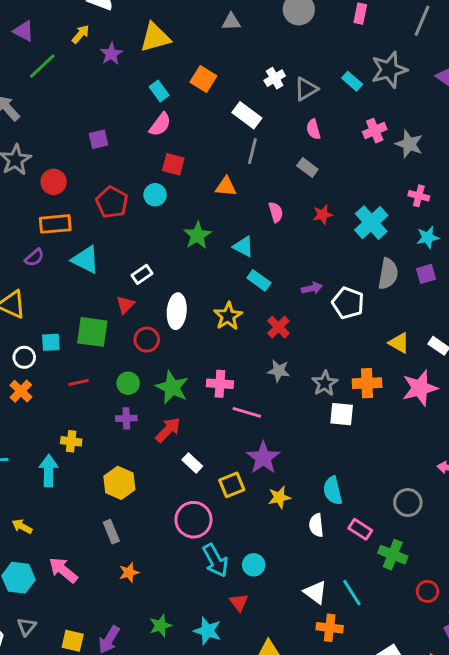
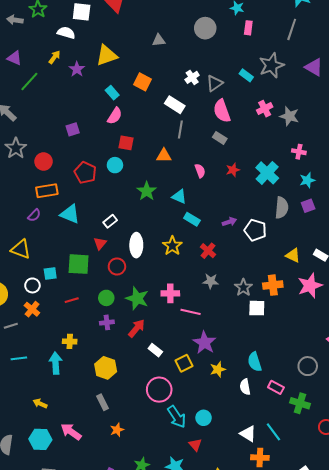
pink semicircle: (313, 129) -> (222, 111), size x1.6

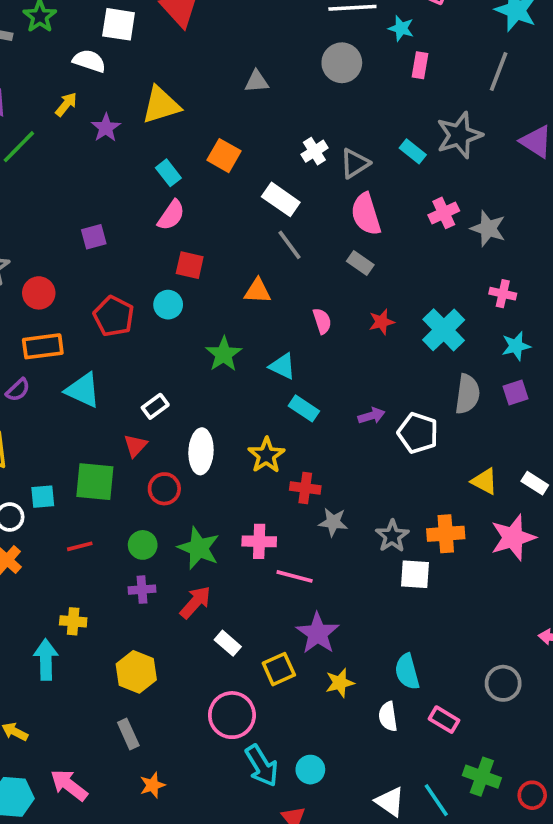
gray line: (180, 130) -> (290, 245), turned -48
red cross: (208, 251) -> (305, 488), moved, turned -35
green cross: (300, 403) -> (482, 777), moved

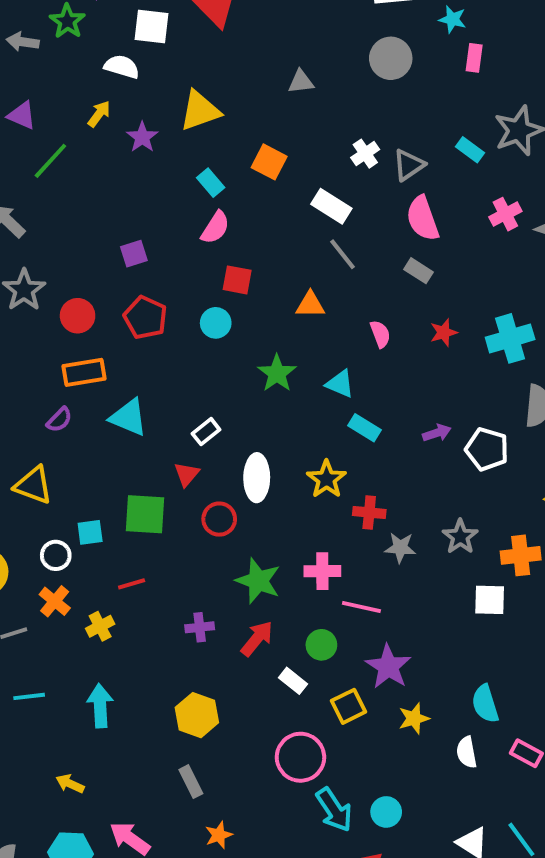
red pentagon: (114, 316) -> (145, 317), moved
cyan cross: (444, 330) -> (510, 338), turned 30
gray star: (392, 536) -> (460, 537), moved
green circle: (143, 545) -> (321, 645), moved
yellow cross: (73, 621) -> (100, 626), moved, turned -30

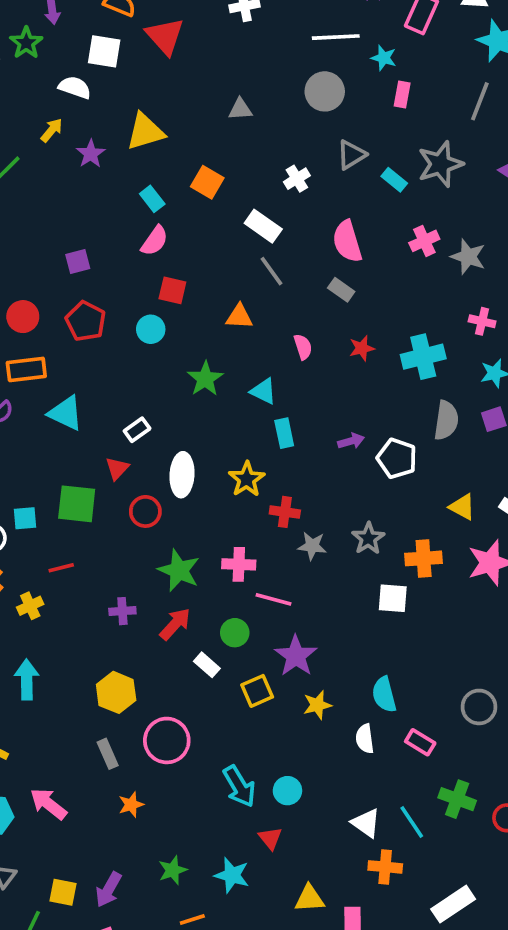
gray triangle: (409, 165) -> (351, 155), moved
cyan rectangle: (364, 428) -> (284, 433), turned 44
pink circle: (300, 757) -> (167, 740), moved

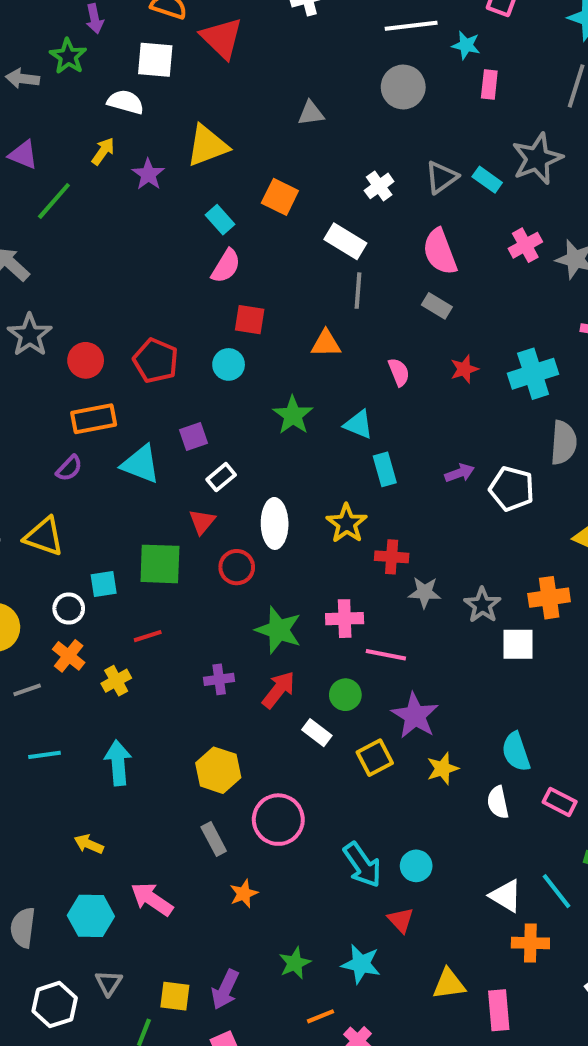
gray triangle: (351, 155) -> (441, 177), moved
purple square: (78, 261) -> (194, 436), moved
gray line: (271, 271) -> (358, 291), turned 44
gray star: (368, 538) -> (482, 605), moved

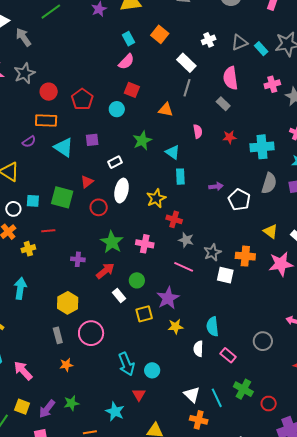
white rectangle: (221, 477) -> (115, 162), moved
pink line: (386, 655) -> (184, 267), moved
pink arrow: (152, 899) -> (23, 371), moved
green star: (295, 963) -> (71, 403), moved

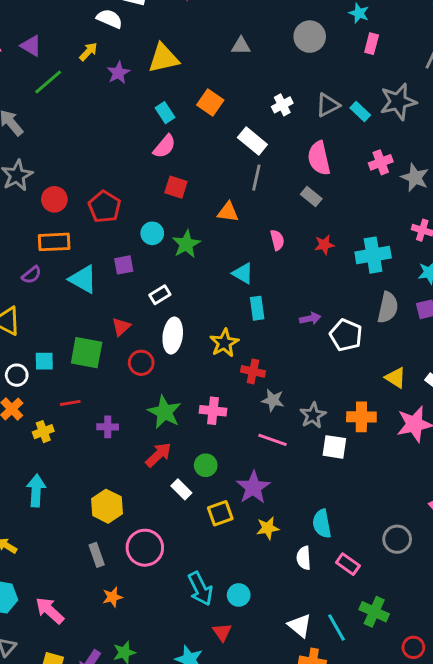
cyan circle: (117, 109) -> (152, 233), moved
green star: (142, 141) -> (186, 244), moved
purple cross: (78, 259) -> (108, 427), moved
red circle: (269, 404) -> (413, 647), moved

